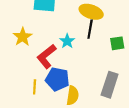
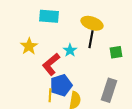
blue pentagon: (57, 79) -> (61, 85), turned -30
yellow line: (35, 87) -> (50, 95), moved

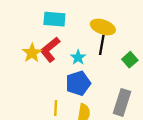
green square: (116, 52) -> (130, 60), turned -32
red L-shape: (51, 64) -> (50, 50), moved
blue pentagon: (61, 85) -> (78, 83), moved

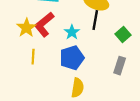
gray rectangle: (122, 102) -> (120, 66), moved, size x0.7
yellow line: (56, 108) -> (33, 57), moved

